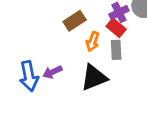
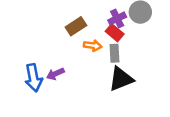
orange arrow: (93, 42) -> (93, 46), turned -102
black triangle: (94, 78) -> (121, 79), moved

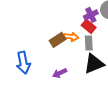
brown rectangle: (76, 26) -> (58, 40), moved
purple arrow: (55, 74) -> (60, 73), moved

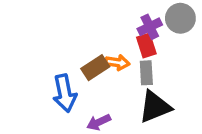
red rectangle: (89, 26) -> (146, 46), turned 32
blue arrow: (23, 63) -> (65, 93), moved

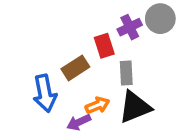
red rectangle: (146, 46) -> (104, 46), moved
orange arrow: (117, 63) -> (97, 105), moved, turned -30

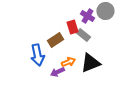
purple cross: (130, 27) -> (87, 16), turned -32
gray rectangle: (126, 73) -> (83, 35), moved, turned -48

